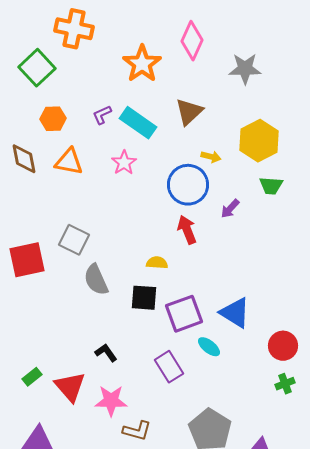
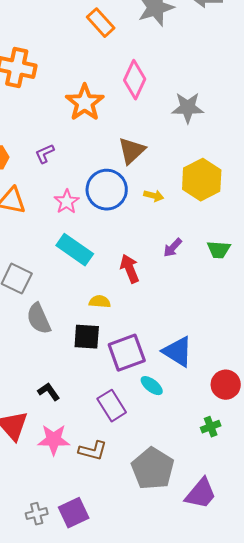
cyan rectangle: (138, 123) -> (75, 250), moved
blue circle: (188, 185) -> (107, 190), moved
green trapezoid: (271, 186) -> (219, 250), moved
green cross: (285, 384) -> (211, 427), moved
brown L-shape: (137, 431) -> (93, 451), moved

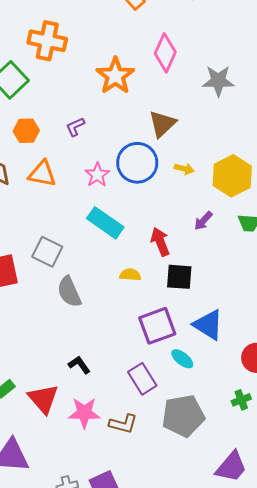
yellow hexagon: (202, 180) -> (232, 176), moved
black square: (87, 337) -> (179, 277), moved
gray pentagon: (153, 469) -> (183, 416), moved, turned 30

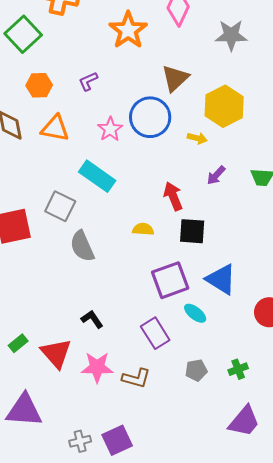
yellow arrow: (184, 169) -> (197, 138), moved
yellow hexagon: (232, 176) -> (224, 106), moved
cyan rectangle: (105, 223) -> (97, 176), moved
green cross: (241, 400) -> (238, 369), moved
gray pentagon: (183, 416) -> (196, 370), size x0.5

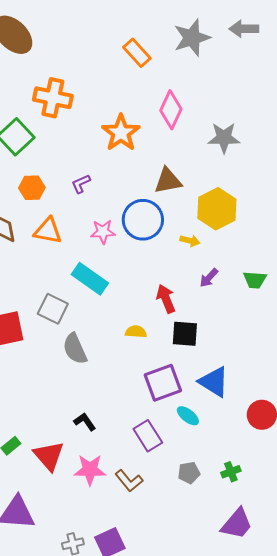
brown triangle: (175, 78) -> (168, 181), turned 32
pink star: (110, 129) -> (103, 232), turned 30
brown L-shape: (136, 378) -> (129, 481), turned 36

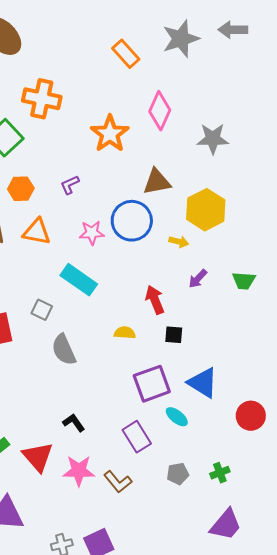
gray square: (53, 309) -> (42, 310), size x0.7
black square: (185, 334) -> (174, 335), size x0.7

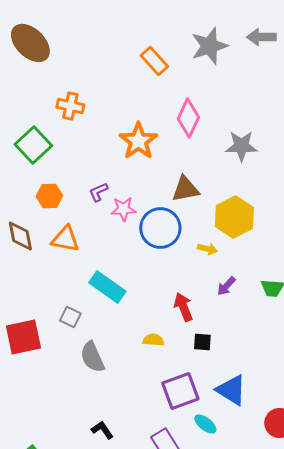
orange cross: (42, 99) -> (70, 106), size x0.7
pink star: (92, 233) -> (123, 209), moved

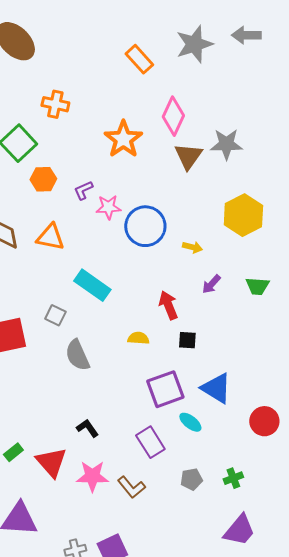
brown triangle: (185, 189) -> (188, 156), moved, turned -44
orange hexagon: (49, 196) -> (43, 179), moved
yellow hexagon: (234, 217) -> (243, 215), moved

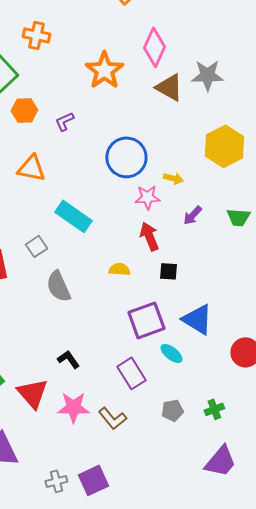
brown triangle: (188, 156) -> (169, 87), turned -36
pink star: (108, 207) -> (147, 197), moved
gray square: (55, 315) -> (36, 246), turned 30

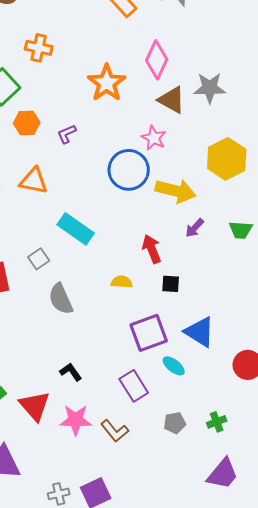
yellow arrow: (173, 178) -> (176, 191), size x2.0
pink star: (147, 197) -> (154, 138), moved, turned 30

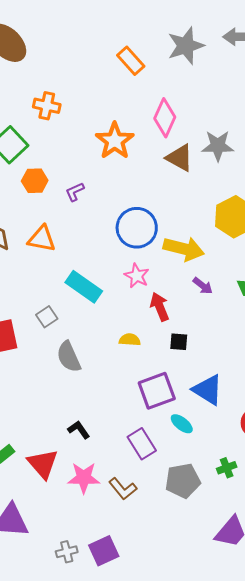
pink star: (154, 138) -> (137, 276), moved
purple arrow: (195, 228) -> (203, 286), turned -95
green cross: (217, 422) -> (227, 468), moved
gray pentagon: (175, 423) -> (183, 481), size x1.6

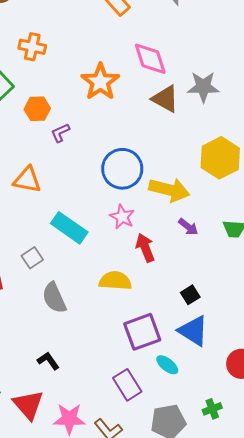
pink diamond: (165, 118) -> (150, 59), turned -42
orange hexagon: (35, 181) -> (37, 109), moved
yellow semicircle: (130, 340) -> (115, 281), size x1.5
black square: (179, 342) -> (190, 295), moved, turned -36
black L-shape: (79, 430) -> (48, 361), moved

